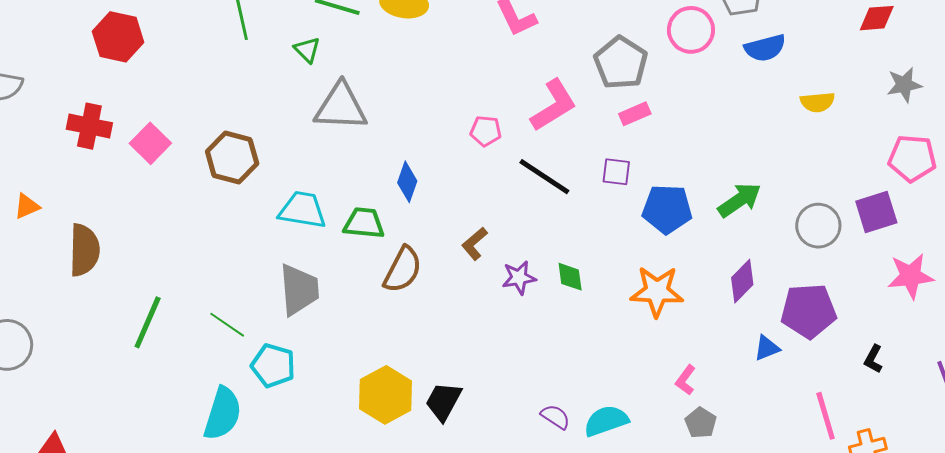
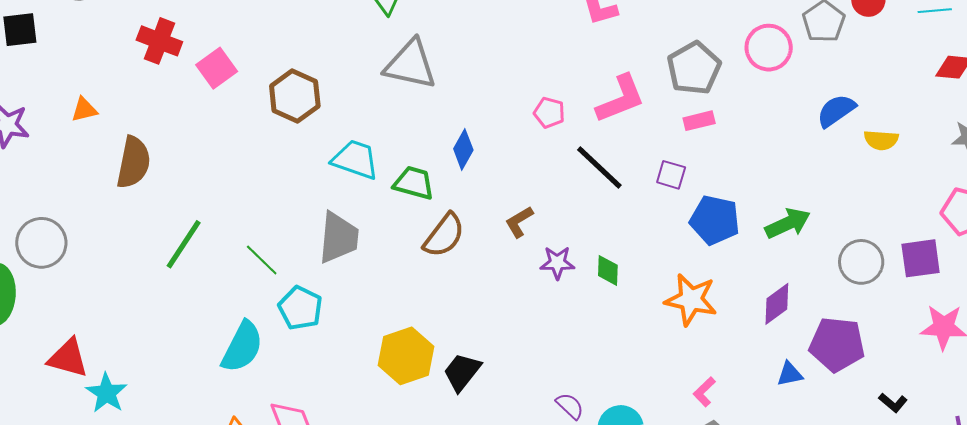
blue semicircle: (765, 48) -> (836, 111), moved, turned 150
black L-shape: (873, 359) -> (893, 403), turned -88

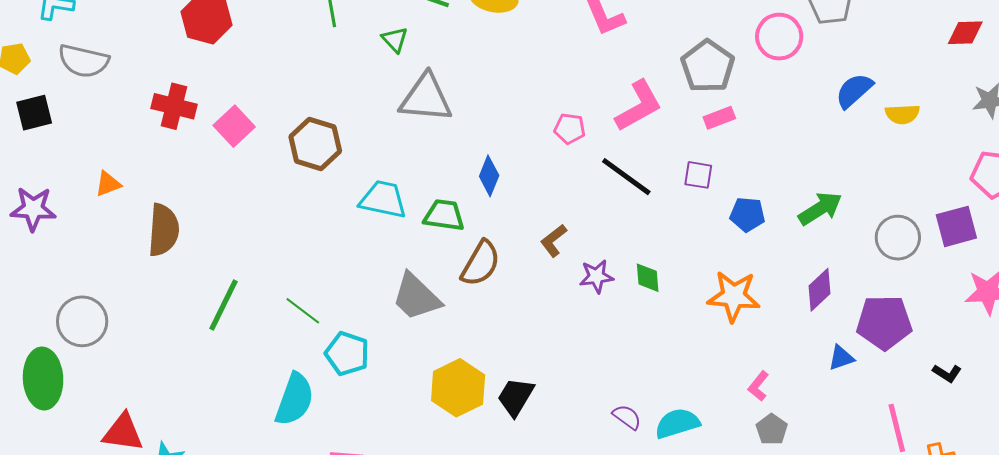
blue pentagon: (715, 220) -> (747, 214), size x0.7
gray trapezoid: (339, 238) -> (416, 297), moved, turned 136

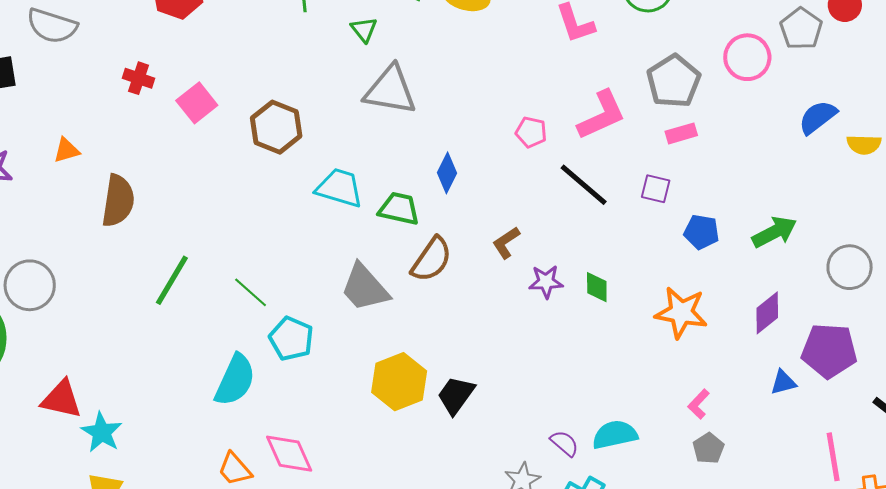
red cross: (174, 106) -> (139, 78), size x0.7
purple semicircle: (627, 417) -> (564, 443), moved

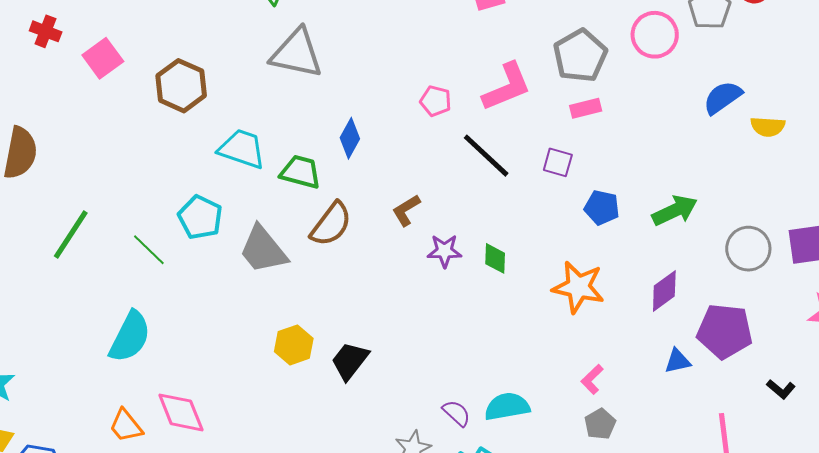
cyan pentagon: (291, 339) -> (200, 217), moved
yellow hexagon: (399, 382) -> (294, 345), size x0.7

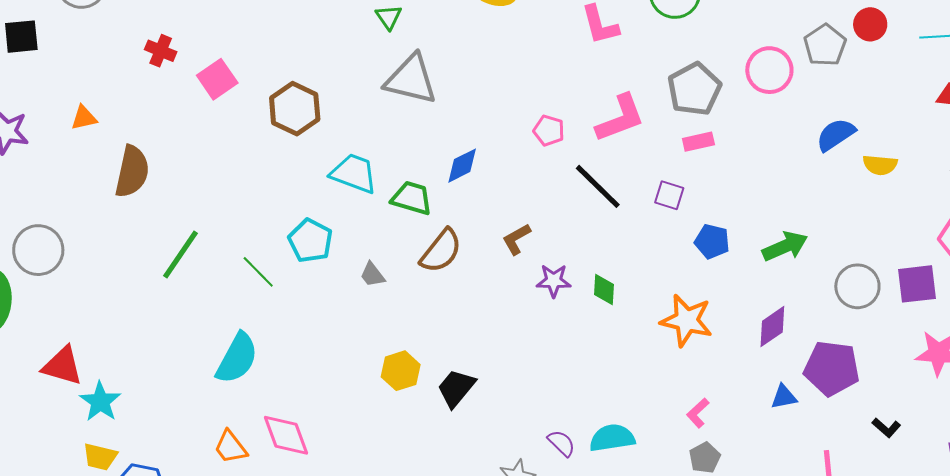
blue diamond: (350, 138) -> (462, 166), turned 33
gray trapezoid: (263, 250) -> (372, 275), size x0.5

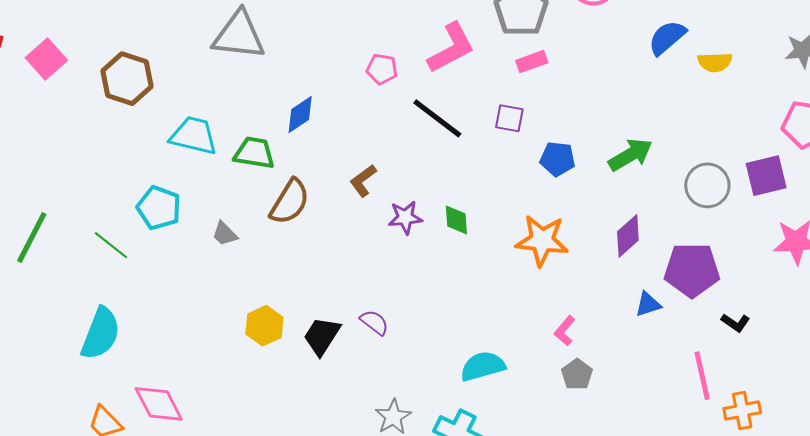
black L-shape: (886, 428) -> (736, 323), moved
purple semicircle: (561, 443) -> (374, 322), moved

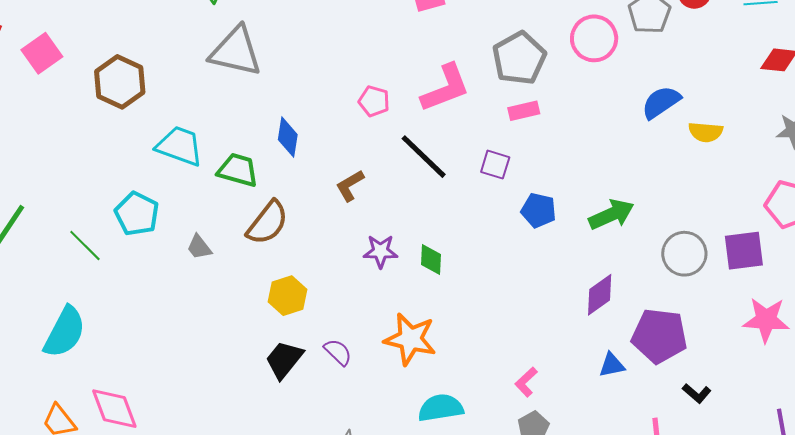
blue diamond: (300, 114) -> (288, 137), turned -54
brown L-shape: (363, 181) -> (350, 185), moved
orange star: (542, 240) -> (410, 339), moved
yellow hexagon: (264, 326) -> (287, 296), moved

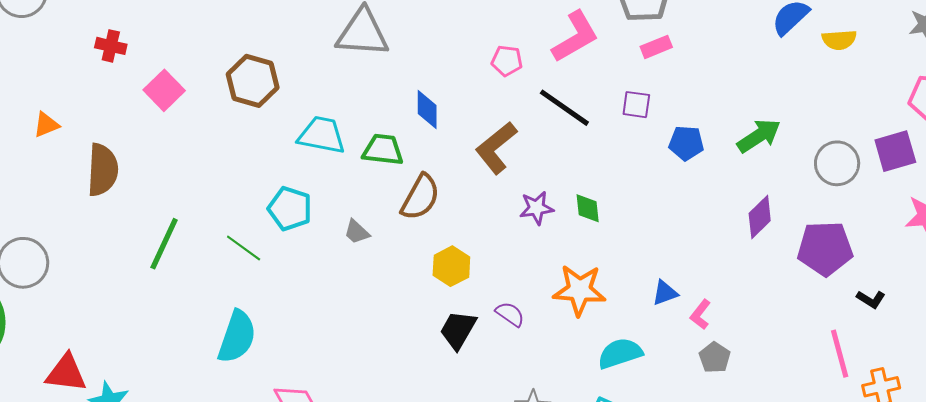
pink square: (42, 53) -> (164, 90), moved
brown L-shape: (350, 185) -> (496, 148), size x1.6
blue triangle: (612, 365) -> (665, 293), moved

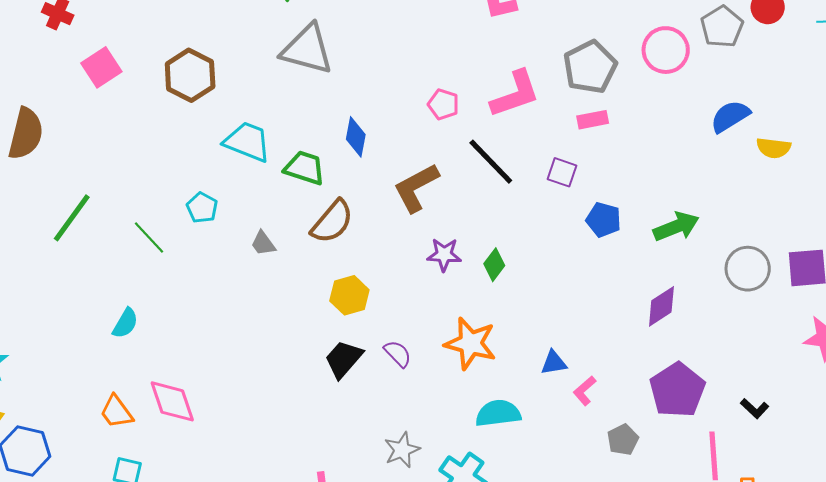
green diamond: (588, 208) -> (494, 265), turned 32
cyan pentagon: (290, 209) -> (202, 208), size x0.7
purple pentagon: (825, 248) -> (677, 390), moved, turned 30
cyan semicircle: (237, 337) -> (125, 323), size x0.6
gray pentagon: (715, 358) -> (623, 440), moved

